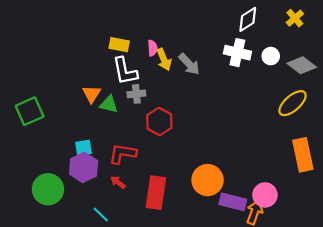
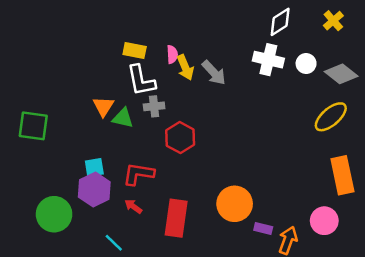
green square: (30, 111) -> (33, 126), turned 32
pink circle: (265, 195) -> (324, 221), moved
purple rectangle: (233, 202) -> (263, 228), size x0.6

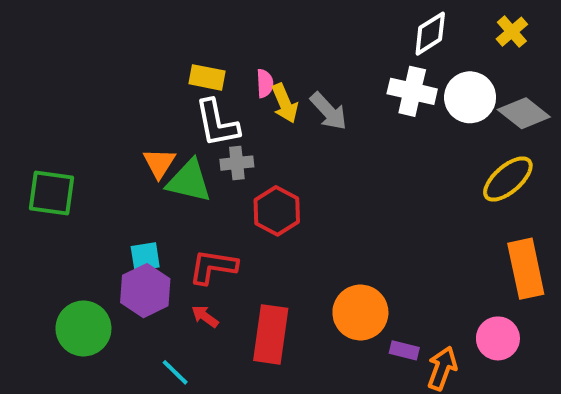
white circle: (306, 64) -> (470, 97), size x1.6
green triangle: (123, 118) -> (189, 181), size x1.4

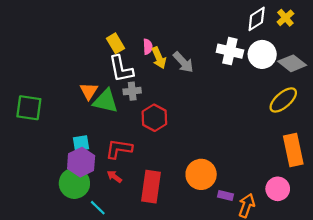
white diamond: (430, 34) -> (257, 19), moved
yellow rectangle: (207, 77) -> (116, 43), turned 48
green circle: (83, 328) -> (74, 183), moved

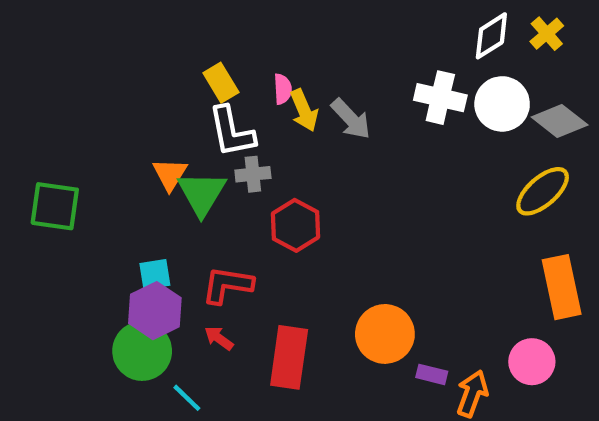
green triangle: (106, 101) -> (202, 193), turned 48

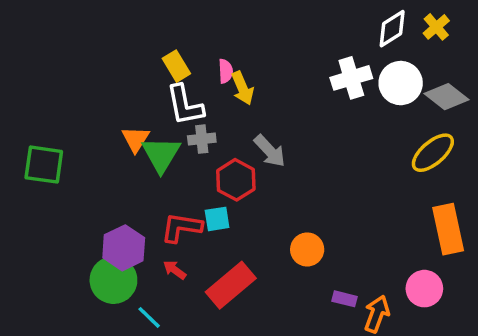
white cross: (440, 98) -> (351, 78), turned -30
gray arrow: (351, 119) -> (270, 151), moved
cyan square: (155, 274) -> (217, 219), moved
orange circle: (385, 334) -> (307, 249), moved, size x0.7
red rectangle: (289, 357) -> (231, 285), turned 42

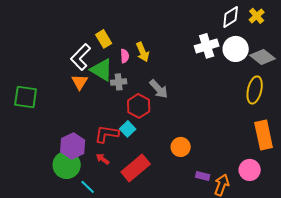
pink semicircle: (226, 71) -> (125, 56), moved
white L-shape: (185, 105) -> (81, 57), moved, turned 56
yellow ellipse: (433, 153) -> (255, 90), turned -36
green triangle: (161, 154) -> (102, 70), moved, turned -30
cyan square: (217, 219) -> (128, 129), turned -35

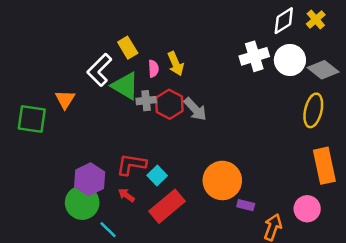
orange triangle: (80, 82) -> (65, 99), moved
red hexagon: (139, 106) -> (169, 104), moved
cyan square: (128, 129) -> (157, 176), moved
orange circle: (181, 147) -> (222, 180), size x1.6
purple rectangle: (203, 176) -> (246, 205), moved

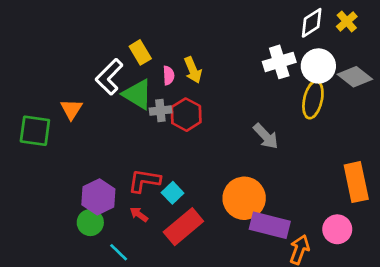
gray arrow: (195, 109) -> (266, 136), moved
yellow ellipse: (313, 110) -> (313, 100), moved
green circle: (82, 203) -> (90, 223), size x0.7
purple rectangle: (246, 205) -> (270, 225), size x2.0

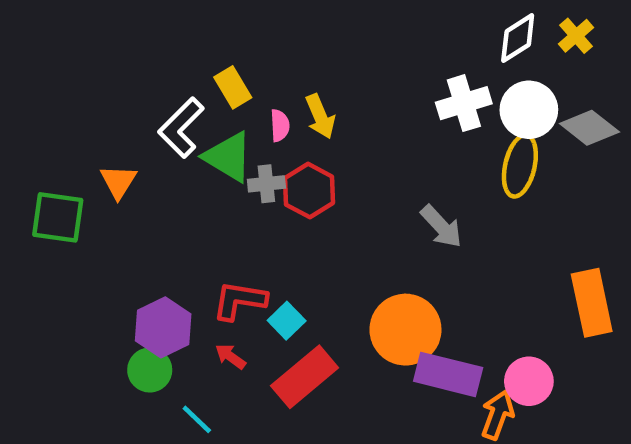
pink circle: (337, 229) -> (529, 381), moved

